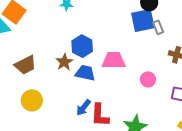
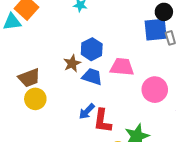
brown trapezoid: (25, 65) -> (29, 78), moved
pink circle: (148, 79) -> (155, 90), size x1.6

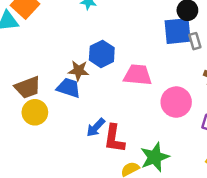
brown star: (72, 63) -> (79, 71), turned 30
blue trapezoid: (92, 77) -> (69, 88), moved

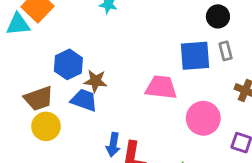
blue square: (178, 31) -> (195, 56), moved
blue hexagon: (102, 54) -> (68, 64), moved
blue arrow: (96, 127) -> (113, 145), turned -36

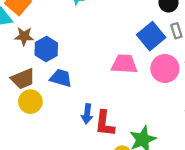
blue square: (195, 56) -> (151, 36), turned -32
brown star: (96, 81) -> (24, 36), moved
pink circle: (203, 118) -> (165, 68), moved

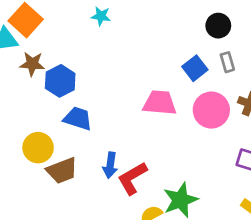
blue square: (151, 36) -> (195, 68), size x0.7
brown trapezoid: (23, 79) -> (62, 171), moved
red L-shape: (105, 124) -> (132, 178), turned 52

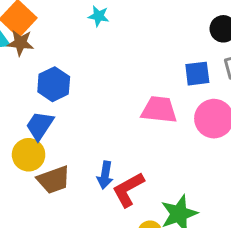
brown star: (32, 64) -> (20, 43), moved
blue square: (195, 68) -> (197, 74), turned 30
blue trapezoid: (78, 118) -> (40, 126), moved, turned -76

